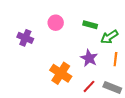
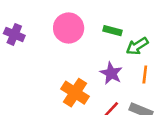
pink circle: (56, 23) -> (69, 28), size x1.5
purple cross: (25, 38) -> (14, 34), moved

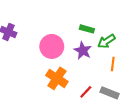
pink circle: (69, 28) -> (52, 46), moved
purple star: (111, 73) -> (83, 51), moved

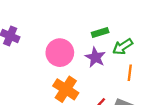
green rectangle: (87, 29) -> (100, 32), turned -32

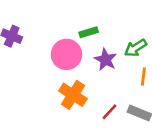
green rectangle: (100, 32) -> (89, 32), moved

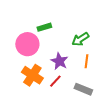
purple star: (106, 60) -> (59, 61), moved
red line: (109, 112) -> (55, 81), moved

